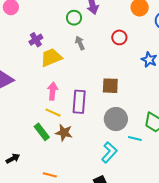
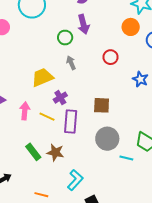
purple cross: (36, 40) -> (60, 98), moved
pink arrow: (53, 91) -> (25, 111), moved
yellow line: (53, 113) -> (47, 117), moved
cyan L-shape: (109, 152) -> (75, 180), moved

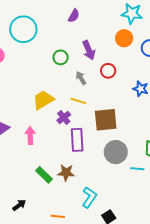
purple arrow: (83, 24) -> (89, 50), moved
gray arrow: (71, 63) -> (81, 78), moved
brown square: (102, 105) -> (106, 120), size x1.4
yellow line: (47, 117) -> (78, 101), moved

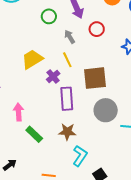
yellow line: (78, 101) -> (67, 60), turned 49
pink arrow: (30, 136) -> (19, 112), moved
brown star: (66, 173) -> (67, 132), moved

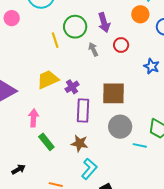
green circle: (49, 16) -> (75, 27), size x1.5
yellow trapezoid: (32, 59) -> (48, 79), moved
yellow line: (67, 60) -> (55, 40), moved

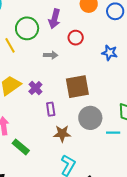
purple arrow: (104, 23) -> (55, 19), turned 42
gray arrow: (93, 49) -> (51, 55), moved, turned 128
purple rectangle: (83, 110) -> (51, 109), size x0.6
brown star: (80, 143) -> (62, 134), moved

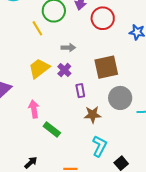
red circle: (76, 38) -> (103, 18), size x1.5
gray arrow: (51, 55) -> (68, 48), moved

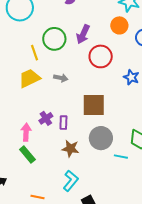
yellow trapezoid: (39, 68) -> (29, 78), moved
purple cross: (64, 70) -> (46, 118), moved
pink arrow: (34, 109) -> (26, 132), moved

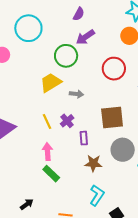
purple arrow: (83, 34) -> (85, 37), moved, turned 36
yellow line: (35, 53) -> (47, 122), moved
yellow trapezoid: (29, 78) -> (51, 83), moved
purple cross: (46, 118) -> (67, 121), moved

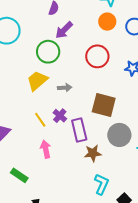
brown square: (112, 118) -> (104, 105), turned 30
purple rectangle: (84, 138) -> (79, 130), size x1.6
green rectangle: (51, 174) -> (19, 175), moved

